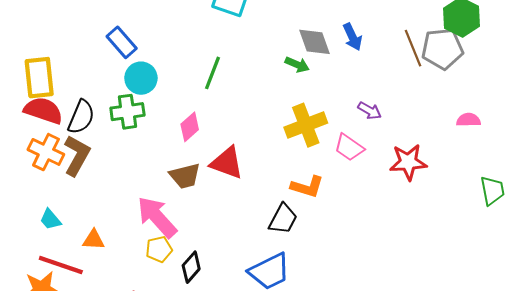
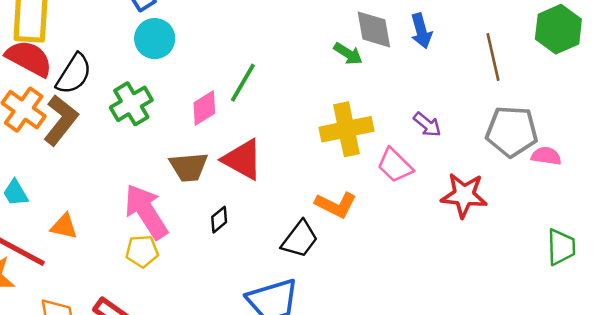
gray pentagon: (442, 49) -> (512, 131), moved
green line: (212, 73) -> (243, 83), moved
green cross: (127, 112) -> (131, 104), moved, turned -32
black diamond: (191, 267) -> (219, 220), moved, size x0.7

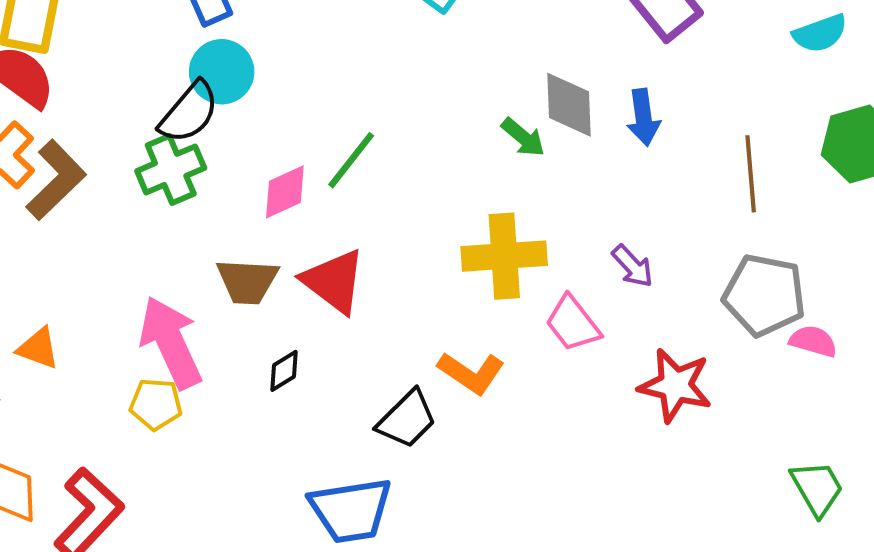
black semicircle: (74, 74) -> (189, 112), moved
green trapezoid: (561, 247) -> (817, 488), turned -36

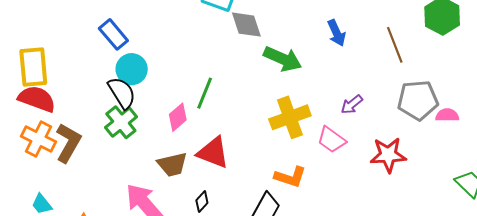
gray diamond: (569, 105) -> (246, 25), moved
black semicircle: (189, 112) -> (122, 93), turned -56
green arrow: (523, 137) -> (283, 59), size x1.6
purple arrow: (632, 266) -> (352, 105), turned 110

